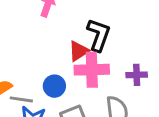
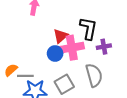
black L-shape: (99, 35) -> (88, 28), moved
blue circle: (54, 86) -> (55, 53), moved

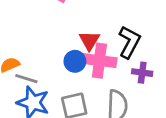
red triangle: (61, 36) -> (89, 40), turned -35

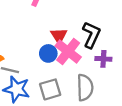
pink cross: (99, 61) -> (68, 52), turned 35

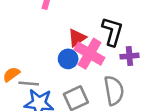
red triangle: (59, 36) -> (77, 38), turned 36

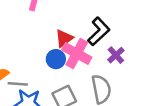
black L-shape: (112, 32) -> (99, 31), turned 32
purple cross: (129, 56) -> (116, 55), turned -36

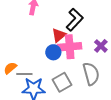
black L-shape: (99, 31) -> (75, 20), moved
pink cross: (77, 53) -> (70, 47), turned -30

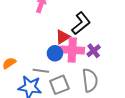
purple cross: (101, 46) -> (94, 51), moved
gray line: (24, 74) -> (41, 71), moved

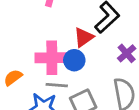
pink cross: (72, 50) -> (52, 58), moved

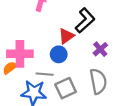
pink cross: (52, 58) -> (20, 54), moved

